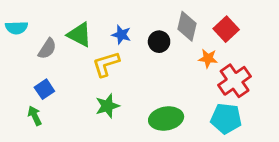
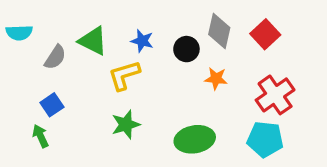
orange star: (208, 58) -> (216, 79), moved

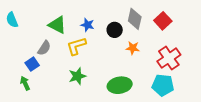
cyan semicircle: (19, 33) -> (12, 20), turned 70
gray semicircle: (55, 57) -> (44, 48), moved

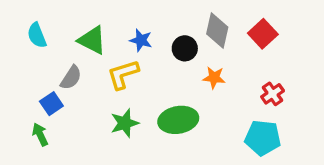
cyan semicircle: (12, 20) -> (37, 35), moved
red cross: (169, 58) -> (273, 94), size x0.6
green ellipse: (120, 85) -> (178, 120), moved

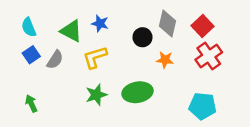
blue star: (141, 40) -> (100, 24), moved
red cross: (273, 94) -> (209, 56), moved, size x1.5
blue square: (51, 104) -> (31, 55), moved

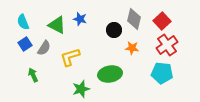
yellow L-shape: (95, 57) -> (70, 57), moved
green star: (96, 95) -> (81, 89), moved
green arrow: (31, 104) -> (33, 75), moved
cyan pentagon: (202, 106) -> (162, 73), moved

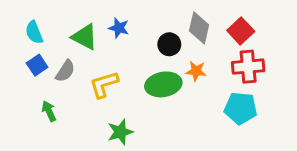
red cross: (167, 45) -> (248, 67), turned 30
green ellipse: (110, 74) -> (163, 84), moved

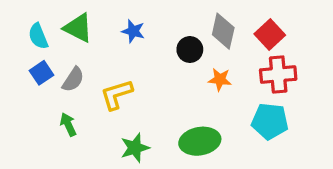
green triangle: (85, 37) -> (78, 28), moved
green ellipse: (163, 84) -> (200, 141), moved
green arrow: (49, 111) -> (68, 124), moved

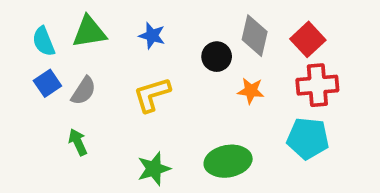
green triangle: (78, 28) -> (89, 32), turned -36
yellow L-shape: (117, 94) -> (152, 95), moved

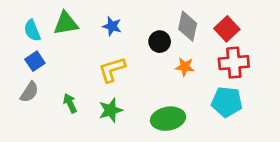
gray semicircle: (84, 91) -> (29, 92), moved
green arrow: (78, 142) -> (70, 103), moved
green star: (154, 169) -> (111, 110), moved

